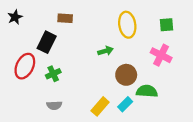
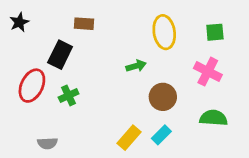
green semicircle: (147, 91) -> (213, 118), moved
gray semicircle: (54, 105) -> (47, 143), moved

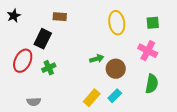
green arrow: (136, 66) -> (97, 59), moved
green semicircle: (213, 118) -> (152, 84), turned 96

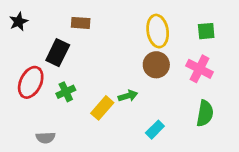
green arrow: (97, 59) -> (128, 96), moved
brown circle: (116, 69) -> (156, 65), moved
yellow rectangle: (92, 98) -> (102, 108), moved

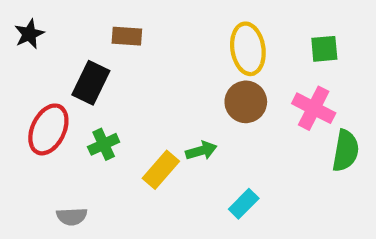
green semicircle: (205, 113) -> (346, 151), moved

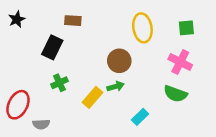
brown circle: (246, 102) -> (119, 61), moved
red ellipse: (48, 129) -> (18, 105), moved
green semicircle: (346, 151) -> (175, 94), moved, turned 100

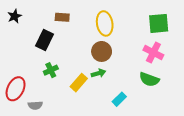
yellow ellipse: (142, 28) -> (105, 23), moved
green square: (186, 28) -> (159, 23), size x1.5

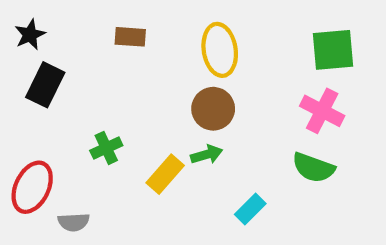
black rectangle: (45, 40) -> (45, 85), moved

